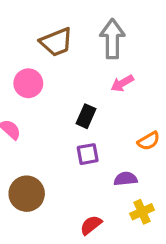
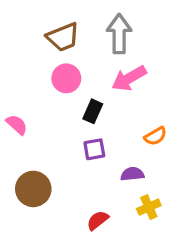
pink circle: (28, 83) -> (66, 78), moved
pink arrow: (122, 83) -> (129, 78), size x1.5

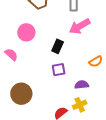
pink circle: (66, 78) -> (26, 32), moved
yellow cross: (149, 207) -> (80, 105), moved

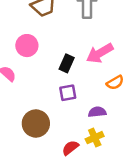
pink arrow: (80, 26) -> (100, 53), moved
brown circle: (21, 94) -> (36, 123), moved

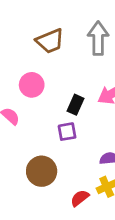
purple square: (68, 93) -> (67, 132), moved

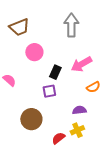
brown trapezoid: (50, 41) -> (19, 27), moved
pink circle: (32, 85) -> (34, 52), moved

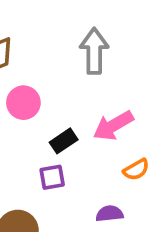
black rectangle: (55, 72) -> (64, 141), turned 32

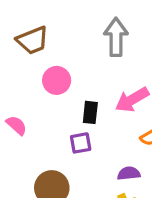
black rectangle: (64, 141) -> (90, 112), turned -50

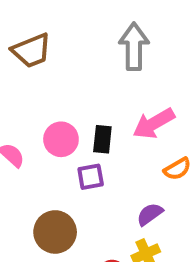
pink circle: (57, 80) -> (61, 139), moved
purple semicircle: (129, 173) -> (150, 214), turned -30

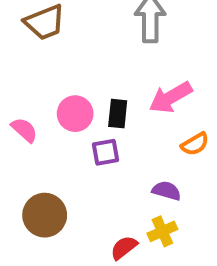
purple semicircle: (150, 214) -> (166, 191), turned 52
brown circle: (55, 232) -> (45, 215), moved

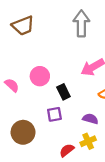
black rectangle: (118, 114) -> (63, 92), moved, turned -32
purple square: (106, 152) -> (54, 114), moved

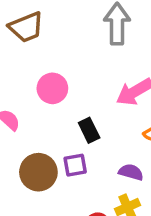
pink circle: (40, 76) -> (52, 88), moved
brown circle: (23, 132) -> (38, 172), moved

